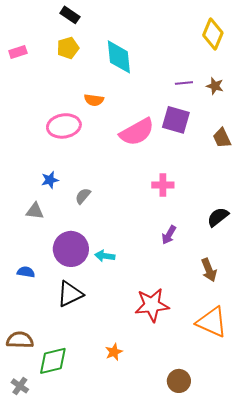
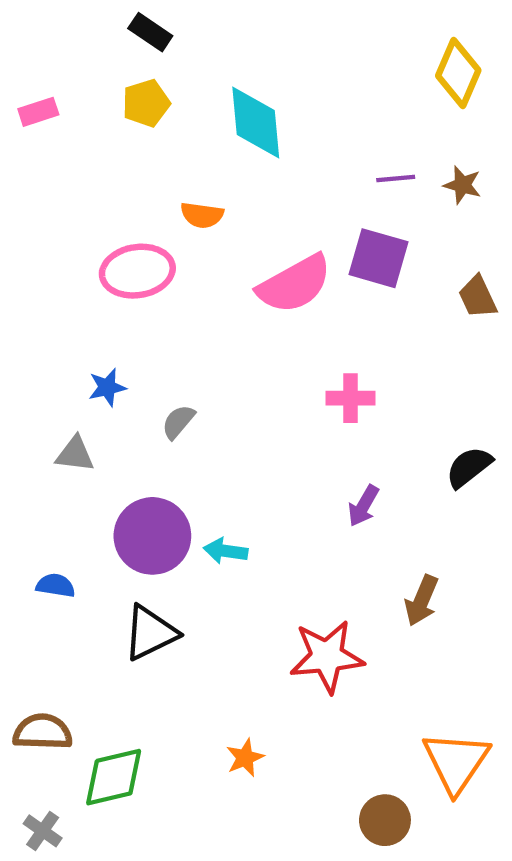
brown arrow: (209, 270) -> (422, 601), moved, turned 45
orange triangle: (212, 322) -> (456, 762), moved, turned 40

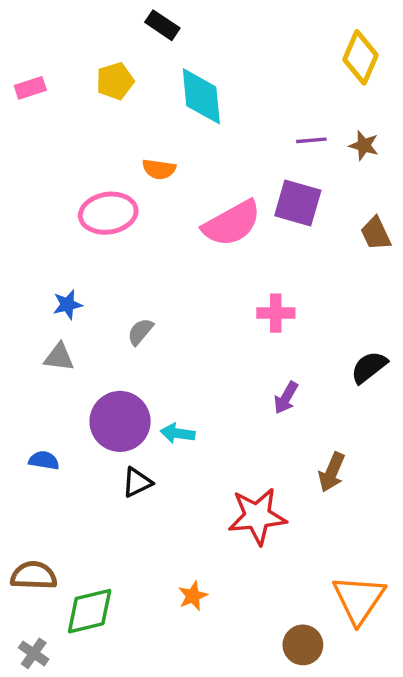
black rectangle: (150, 32) -> (162, 25), moved
blue star: (107, 387) -> (68, 305), moved
black triangle: (150, 633) -> (137, 482), moved, size x0.7

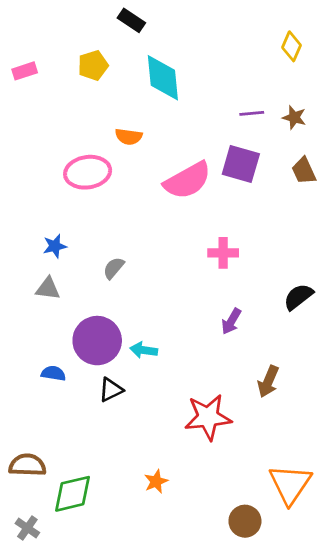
yellow diamond: (360, 57) -> (291, 46), size x0.7
brown trapezoid: (376, 233) -> (304, 171), moved
blue semicircle: (44, 460) -> (53, 373), moved

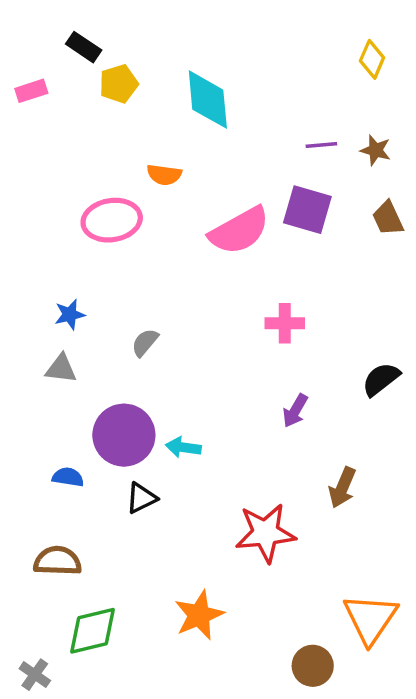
black rectangle: (131, 20) -> (84, 47), moved
brown semicircle: (27, 465) -> (57, 561), moved
orange star: (156, 481) -> (199, 615), size x1.6

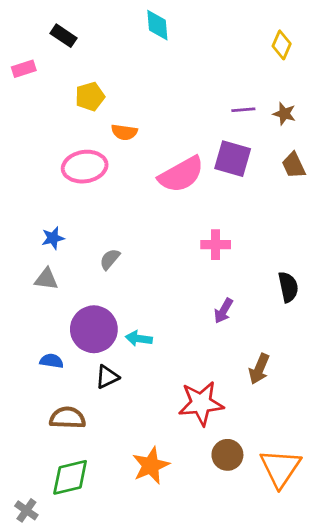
yellow pentagon: (119, 84) -> (90, 97), moved
cyan diamond: (208, 100) -> (157, 25), moved, size x0.7
black semicircle: (381, 379) -> (288, 287), turned 116
brown semicircle: (57, 561) -> (67, 418), moved
brown circle: (313, 666) -> (227, 455), moved

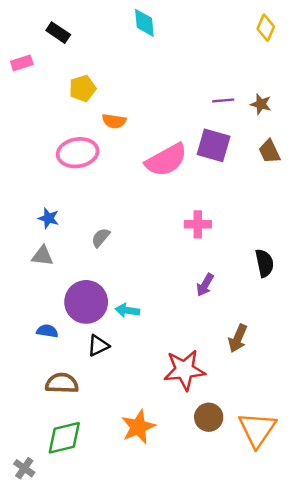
yellow diamond: (282, 45) -> (266, 28), moved
blue star: (53, 238) -> (49, 218), turned 30

